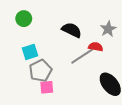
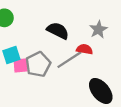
gray pentagon: (40, 71) -> (38, 64), moved
pink square: (47, 87) -> (21, 65), moved

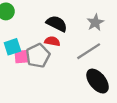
red semicircle: (84, 49) -> (52, 41), moved
gray line: (69, 60) -> (89, 51), moved

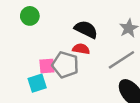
cyan square: (12, 47) -> (37, 83), moved
gray pentagon: (38, 56) -> (65, 65), turned -30

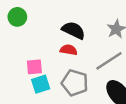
gray pentagon: (65, 65) -> (75, 83), moved
cyan square: (37, 83) -> (41, 84), moved

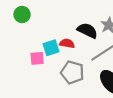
black semicircle: (74, 30) -> (87, 31), moved
cyan square: (41, 84) -> (51, 48), moved

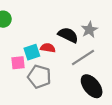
gray pentagon: (72, 72) -> (39, 77), moved

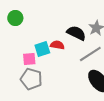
gray pentagon: (39, 77) -> (31, 79), moved

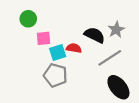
pink square: (29, 59) -> (43, 38), moved
gray pentagon: (31, 79) -> (55, 75), moved

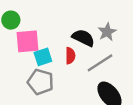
pink square: (43, 38) -> (27, 41), size x1.5
red semicircle: (74, 48) -> (70, 56), moved, turned 80

